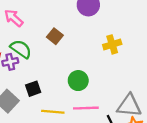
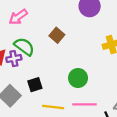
pink arrow: (14, 18) -> (18, 17), turned -78

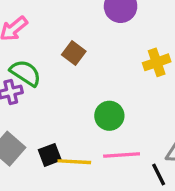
black square: (35, 85) -> (50, 155), moved

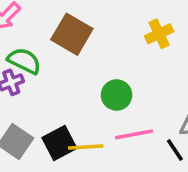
brown square: (74, 53) -> (72, 34), size x1.6
black square: (50, 155) -> (59, 143), size x1.4

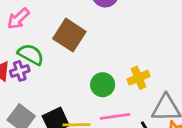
yellow cross: (159, 34) -> (138, 78), moved

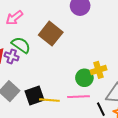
purple cross: (20, 71) -> (12, 56), turned 32
green circle: (103, 85) -> (84, 78), moved

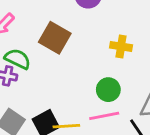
yellow cross: (99, 70) -> (121, 46), moved, turned 35

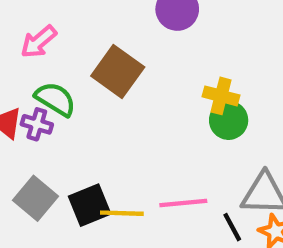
green circle: (108, 90) -> (229, 120), moved

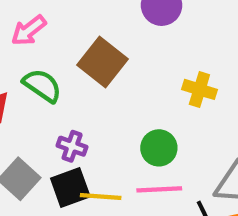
green circle: (229, 120) -> (159, 148), moved
purple cross: (37, 124) -> (72, 146), moved

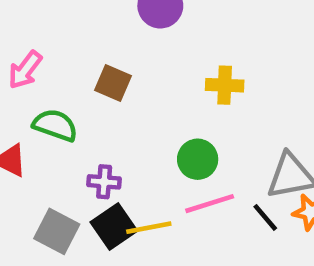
brown square: (102, 62) -> (113, 83), size x0.7

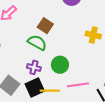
green semicircle: (55, 125) -> (37, 43), moved
green circle: (198, 159) -> (60, 65), moved

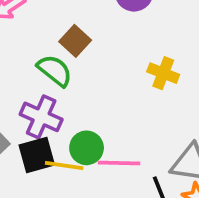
green circle: (60, 65) -> (87, 148), moved
purple cross: (34, 67) -> (41, 117), size x1.5

